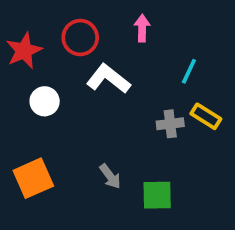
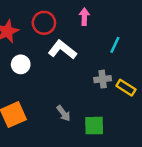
yellow rectangle: (206, 116) -> (126, 88), moved

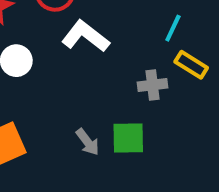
yellow rectangle: (126, 88) -> (191, 65), moved
green square: (94, 126) -> (128, 138), moved

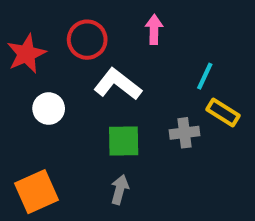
green square: (128, 138) -> (124, 141), moved
gray arrow: (87, 142) -> (120, 190), turned -128

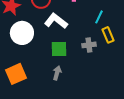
white circle: (49, 109) -> (22, 33), size x1.5
yellow rectangle: (223, 113) -> (108, 35), turned 35

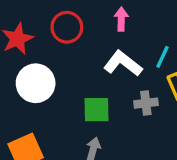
white L-shape: (56, 21) -> (123, 63), moved

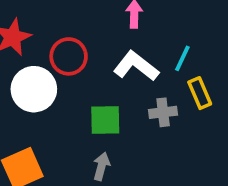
red circle: (67, 27) -> (69, 56), moved

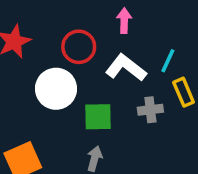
red circle: (69, 56) -> (79, 47), moved
white circle: (34, 89) -> (56, 89), moved

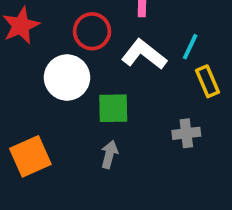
gray cross: (150, 110) -> (186, 133), moved

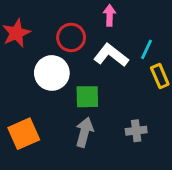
gray cross: (186, 133) -> (136, 131), moved
gray arrow: (109, 154) -> (84, 132), size x1.4

